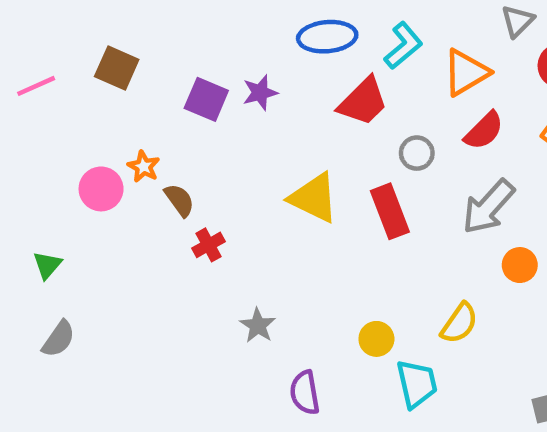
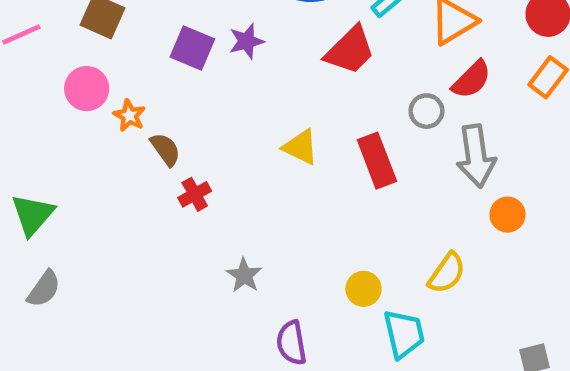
gray circle: (417, 153) -> (426, 111), moved
pink circle: (101, 189) -> (87, 89), moved
yellow triangle: (314, 198) -> (300, 147), size x0.7
gray arrow: (488, 207) -> (476, 156), turned -50
green triangle: (47, 265) -> (33, 215), size x1.5

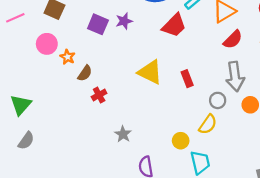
gray circle: (426, 111) -> (218, 100), moved
yellow triangle: (300, 147) -> (150, 72), size x1.4
brown semicircle: (165, 149) -> (85, 73), turned 70
red rectangle: (377, 161) -> (187, 79), size x0.7
yellow semicircle: (447, 273) -> (208, 124), moved

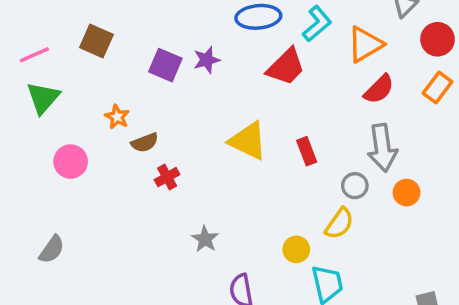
pink circle: (47, 44) -> (71, 162), moved
brown semicircle: (85, 73) -> (145, 143), turned 35
green triangle: (21, 105) -> (43, 98), moved

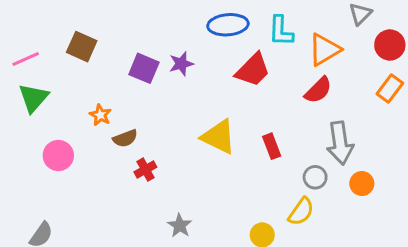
cyan L-shape: (317, 24) -> (281, 31), turned 132
red semicircle: (379, 89) -> (318, 90), moved

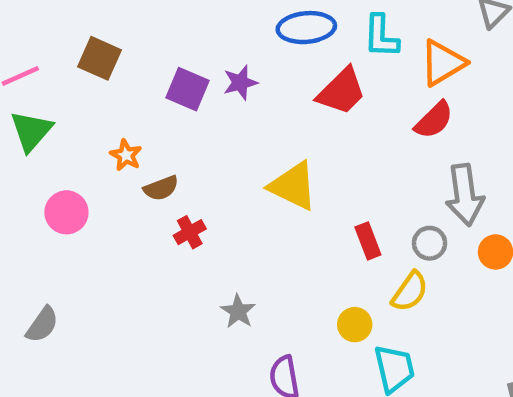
red rectangle: (272, 146) -> (368, 241), moved

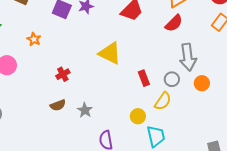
brown semicircle: (161, 188) -> (58, 105), moved

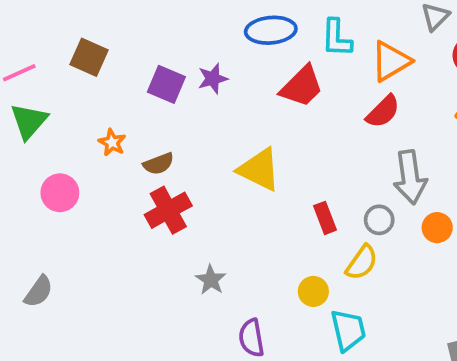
red cross: (63, 74) -> (168, 210), size x1.6
brown semicircle: (58, 105) -> (159, 164), moved

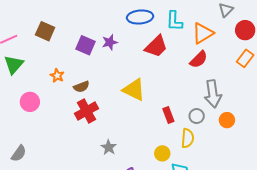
yellow semicircle: (362, 262) -> (188, 138), turned -30

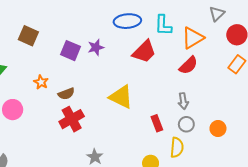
gray arrow: (213, 94) -> (183, 101), moved, size x0.6

